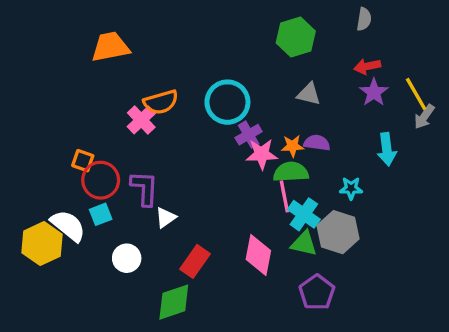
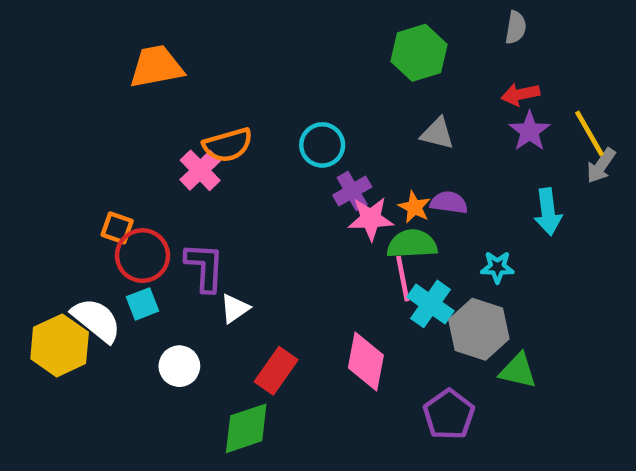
cyan circle: (227, 102) -> (322, 145), size x0.7
orange star: (292, 146) -> (414, 207), turned 30
green triangle: (304, 244) -> (518, 371), moved

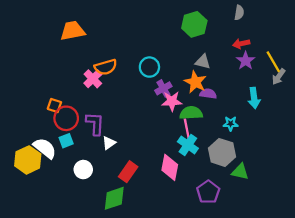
orange star: (414, 207) -> (195, 82), moved, size x1.5
cyan cross: (430, 304) -> (188, 145), moved

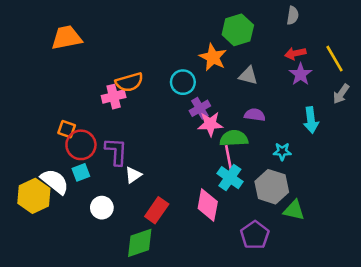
orange trapezoid: (73, 31) -> (67, 38), moved
yellow line: (273, 62) -> (335, 59), moved
pink cross: (93, 79) -> (114, 97), turned 30
orange star: (195, 82) -> (213, 57), moved

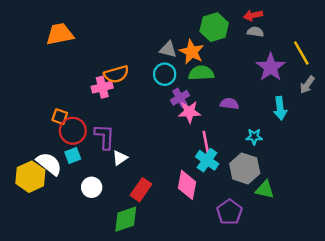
gray semicircle: (293, 15) -> (255, 32), moved, turned -91
red arrow: (295, 53) -> (253, 15), moved
purple star: (301, 74) -> (271, 67), size x1.4
gray triangle: (248, 76) -> (168, 49), moved
green semicircle: (234, 138) -> (201, 73), moved

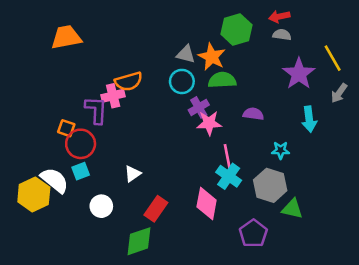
purple L-shape: (105, 137) -> (96, 110), moved

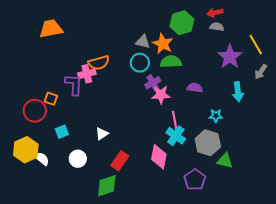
red circle: (81, 144) -> (35, 111), moved
white semicircle: (55, 180) -> (42, 159), moved, size x0.7

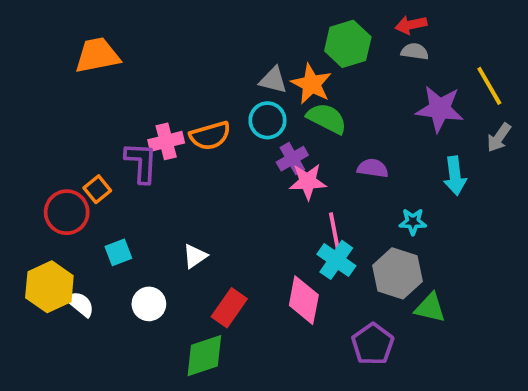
purple star: (230, 57) -> (440, 109), turned -30
green semicircle: (171, 62) -> (327, 118), turned 30
orange semicircle: (99, 63) -> (210, 136), moved
orange square: (51, 99) -> (97, 189), turned 32

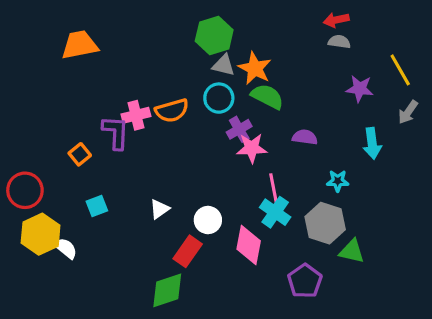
green hexagon: (348, 44) -> (214, 35), moved
purple star: (440, 109) -> (360, 89), size x0.7
red circle: (67, 212) -> (25, 190), moved
white circle: (149, 304) -> (208, 220), moved

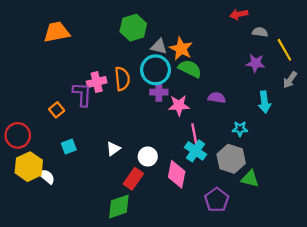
green hexagon: (214, 35) -> (133, 28), moved
gray semicircle: (339, 42) -> (260, 32), moved
cyan circle: (219, 98) -> (156, 70), size x1.4
orange semicircle: (172, 111) -> (122, 79), turned -80
purple cross: (239, 129) -> (159, 92), moved, turned 30

